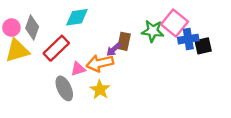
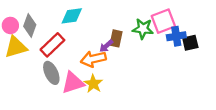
pink square: (175, 23) -> (163, 21), turned 30
pink triangle: (78, 69) -> (73, 83), moved, size x1.6
gray ellipse: (64, 88) -> (51, 73), moved

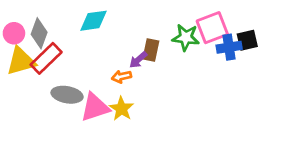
black square: (190, 43) -> (247, 40), moved
red rectangle: (52, 45) -> (46, 58), moved
orange arrow: (93, 59) -> (121, 77), size x0.6
gray ellipse: (51, 73) -> (67, 95), turned -55

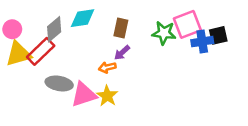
gray diamond: (39, 33) -> (54, 29), moved, turned 30
brown rectangle: (151, 50) -> (121, 28), moved

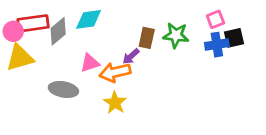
pink square: (187, 24) -> (215, 19), moved, size x0.6
brown rectangle: (121, 28) -> (147, 38), moved
red rectangle: (41, 51) -> (33, 23), moved, turned 36
orange arrow: (107, 67) -> (115, 72), size x1.6
pink triangle: (84, 95) -> (90, 63), moved, size x0.7

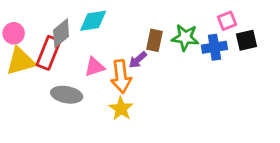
red rectangle: (33, 23) -> (48, 53), moved, turned -60
blue cross: (217, 45) -> (214, 47), moved
orange arrow: (115, 72) -> (121, 77), turned -84

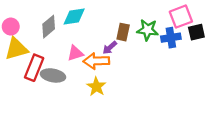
pink square: (227, 21) -> (181, 17), size x1.5
red rectangle: (48, 53) -> (34, 68), moved
orange arrow: (121, 77) -> (96, 61), turned 95

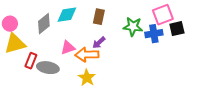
brown rectangle: (123, 32) -> (99, 17), moved
red rectangle: (34, 68) -> (31, 61), size x0.7

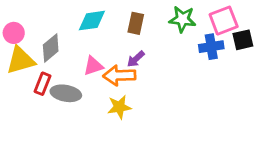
gray diamond: (44, 24) -> (51, 48), moved
green star: (133, 27) -> (182, 19), moved
yellow star: (87, 78) -> (119, 107), turned 30

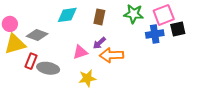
gray diamond: (51, 48) -> (37, 35), turned 60
pink triangle: (93, 66) -> (80, 52), moved
orange arrow: (119, 75) -> (111, 55), moved

